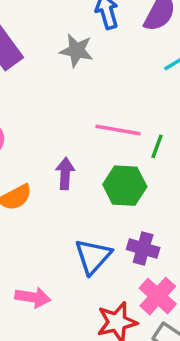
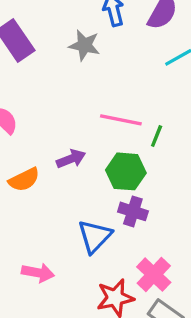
purple arrow: (65, 174) -> (71, 159), turned 64
purple cross: (143, 249) -> (133, 211), moved

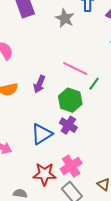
purple arrow: (71, 159) -> (39, 84), turned 120

